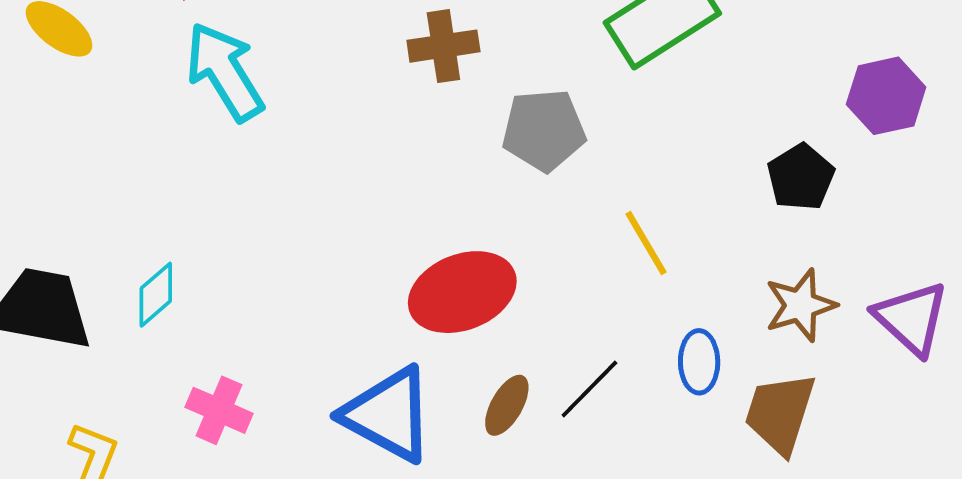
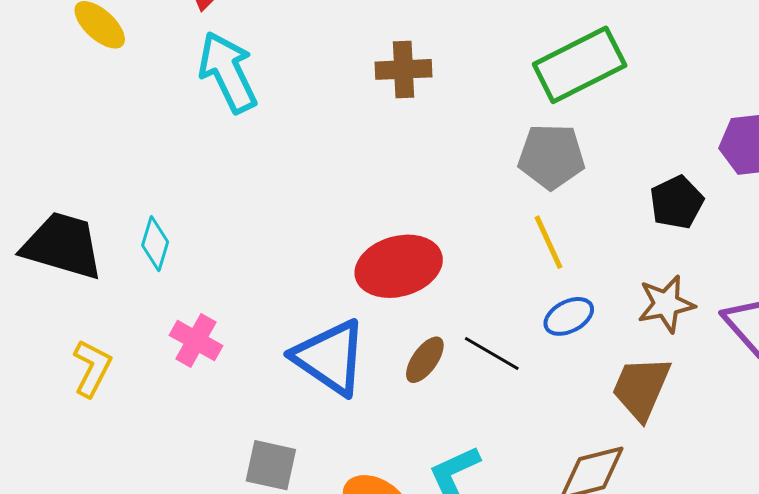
gray pentagon: (544, 130) -> (551, 157), moved
cyan diamond: (156, 295) -> (155, 244), turned -38
blue ellipse: (699, 362) -> (569, 316), moved, turned 57
black line: (589, 389) -> (492, 353), turned 70

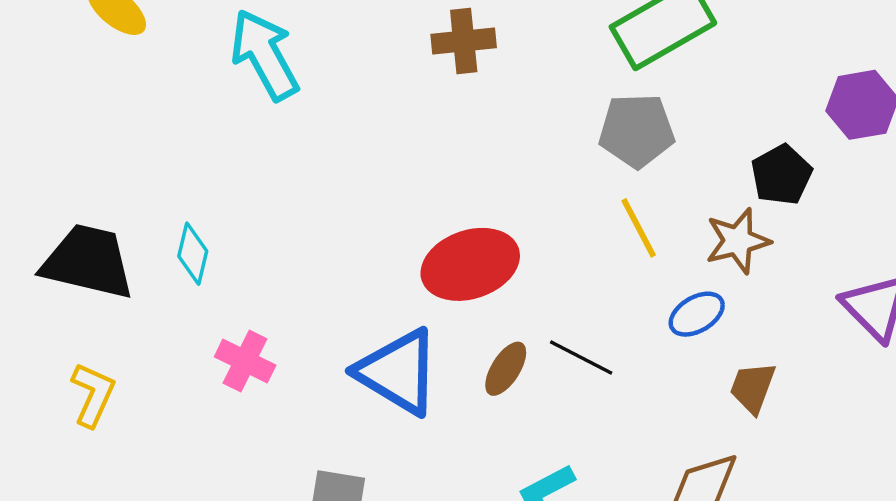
brown star: (666, 304) -> (738, 241), moved
blue ellipse: (569, 316) -> (697, 314), moved
yellow L-shape: (92, 368) -> (93, 395), moved
brown trapezoid: (641, 388) -> (753, 388), size x0.7

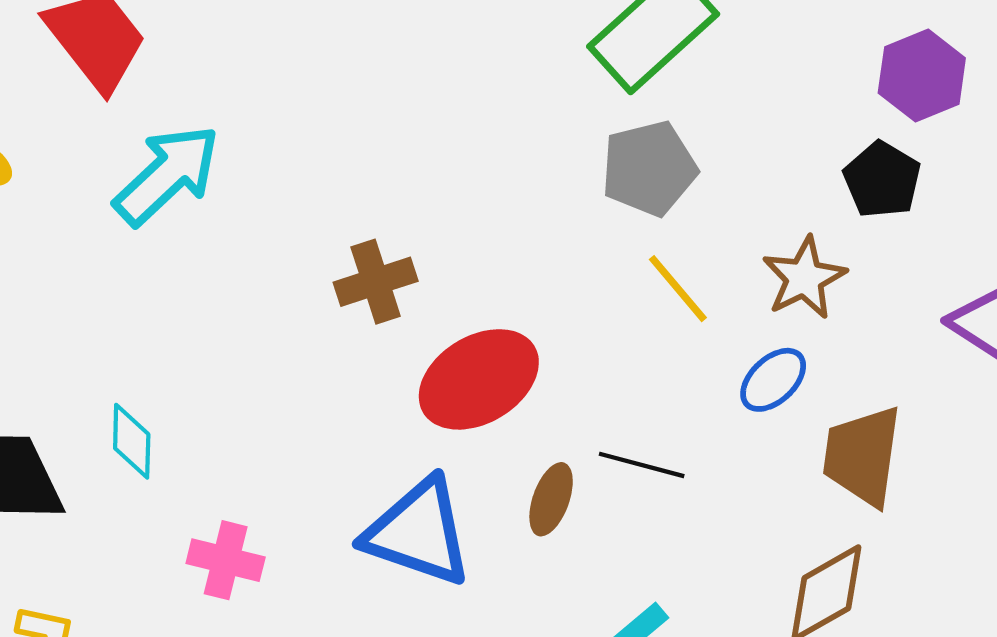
brown cross: (464, 41) -> (376, 282), moved
cyan arrow: (265, 55) -> (167, 175), turned 88
black pentagon: (781, 175) -> (882, 180), moved
brown trapezoid: (753, 388) -> (862, 456), size x1.5

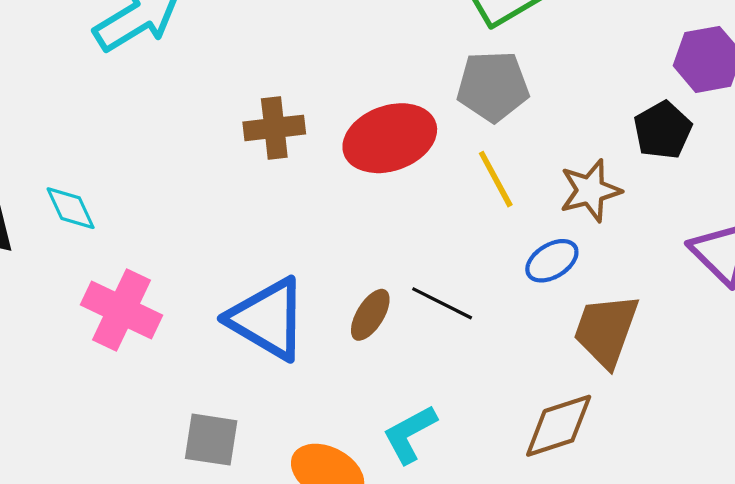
red ellipse: (479, 379) -> (390, 138), moved
cyan diamond: (132, 441) -> (71, 208), turned -38
pink cross: (226, 560) -> (122, 310), size x1.4

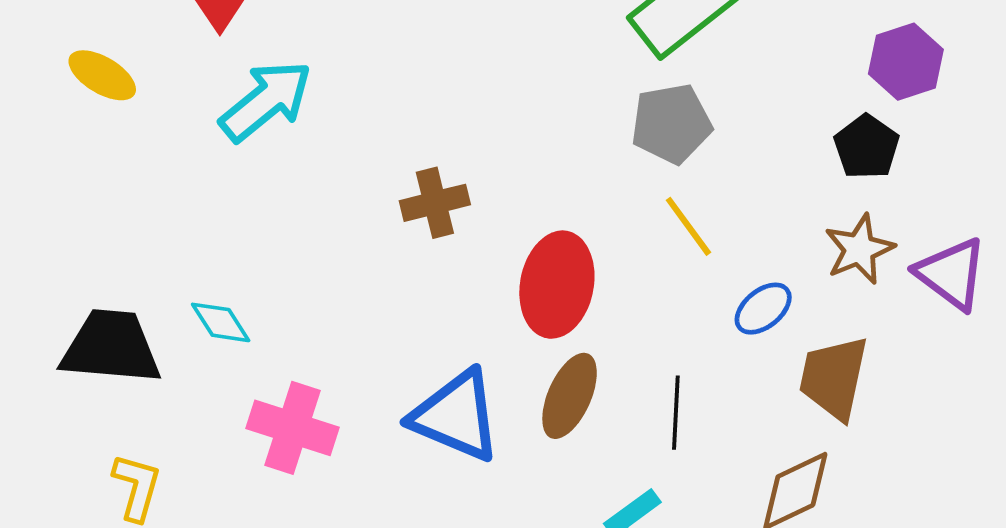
red ellipse: (390, 138) -> (557, 285), moved, turned -52
brown star: (590, 191) -> (859, 249), moved
black line: (442, 303) -> (676, 413), moved, turned 74
brown ellipse: (370, 315) -> (570, 396), size x1.4

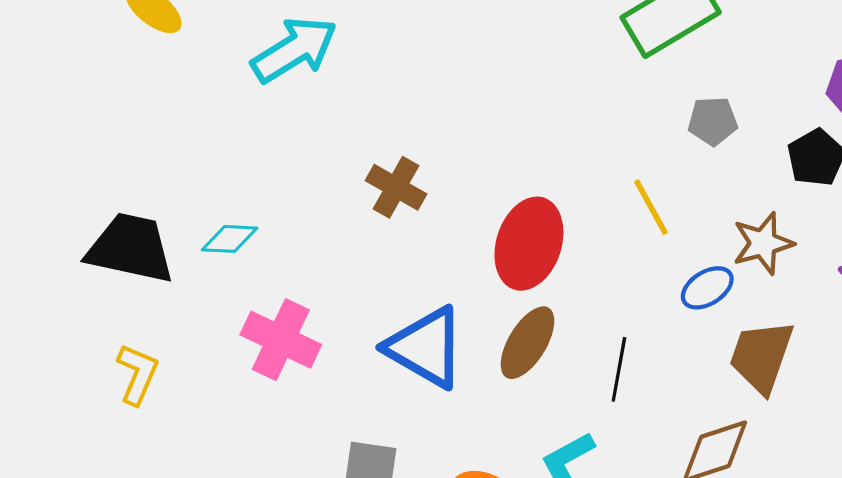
gray pentagon: (671, 124) -> (713, 121), moved, size x0.7
brown cross: (435, 203) -> (396, 187), moved, turned 36
brown star: (859, 249) -> (763, 243), moved
cyan diamond: (221, 322) -> (230, 239), turned -62

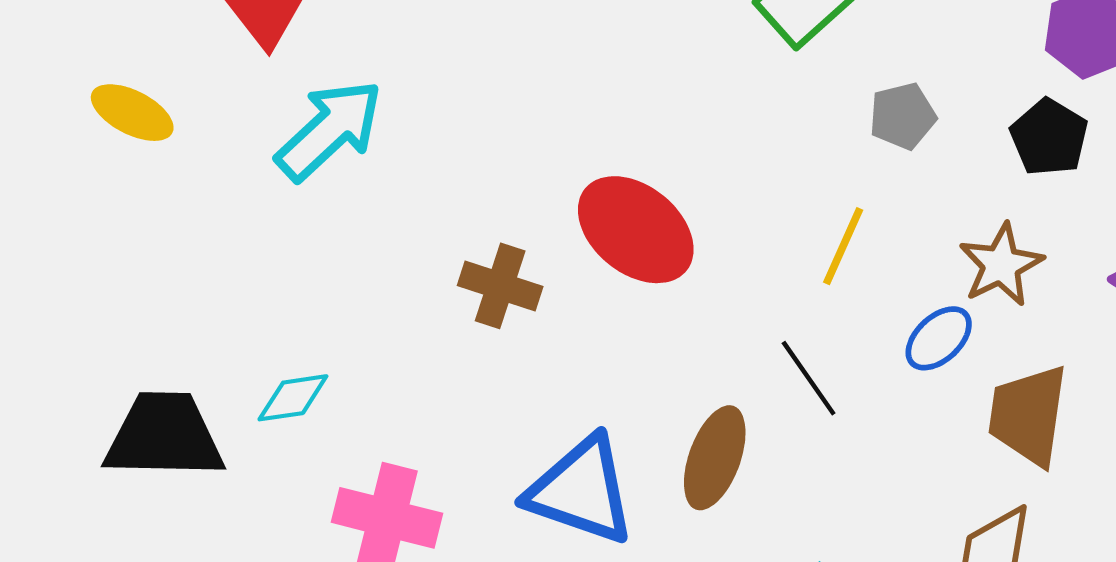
yellow line: (651, 207) -> (843, 246), turned 64
red ellipse: (529, 244) -> (636, 230), moved, turned -58
black line: (619, 369) -> (809, 378), moved, turned -34

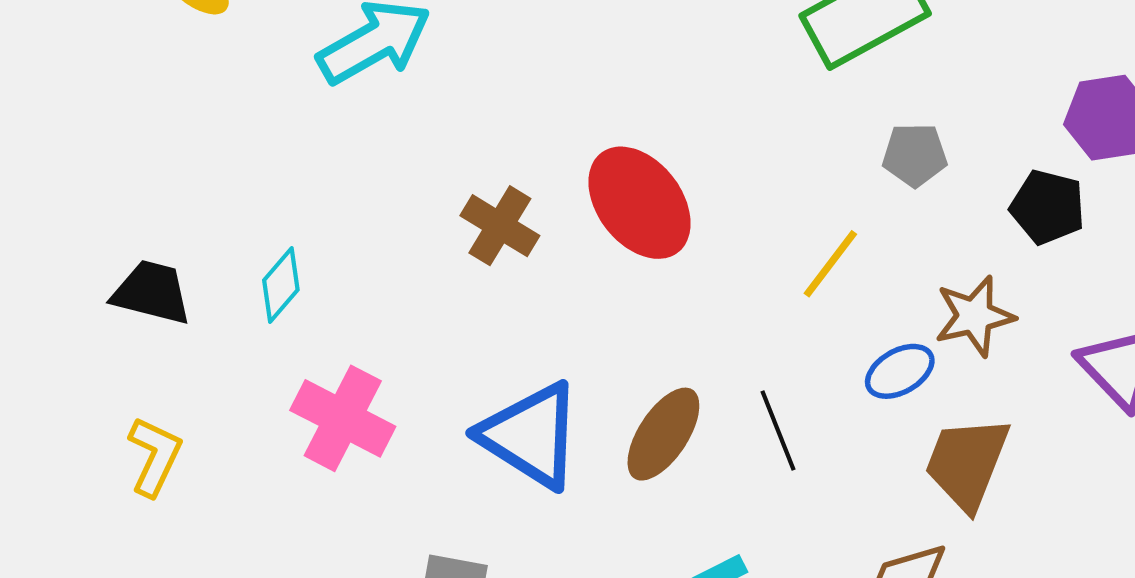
black pentagon: (1049, 137) -> (1048, 207), turned -30
black line: (809, 378) -> (778, 430), moved
cyan diamond: (293, 398) -> (281, 285), turned -54
black trapezoid: (164, 436) -> (152, 292), size x0.7

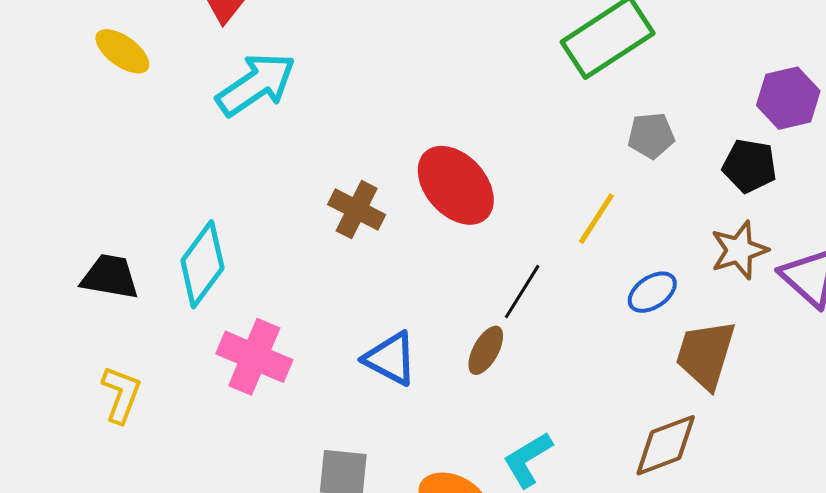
cyan diamond: (281, 285) -> (202, 264), size x1.6
brown star: (974, 316) -> (739, 250), moved
black line: (778, 430) -> (522, 292), moved, turned 58
brown ellipse: (663, 434) -> (486, 350), size x0.7
blue triangle: (531, 435) -> (390, 359), size x0.7

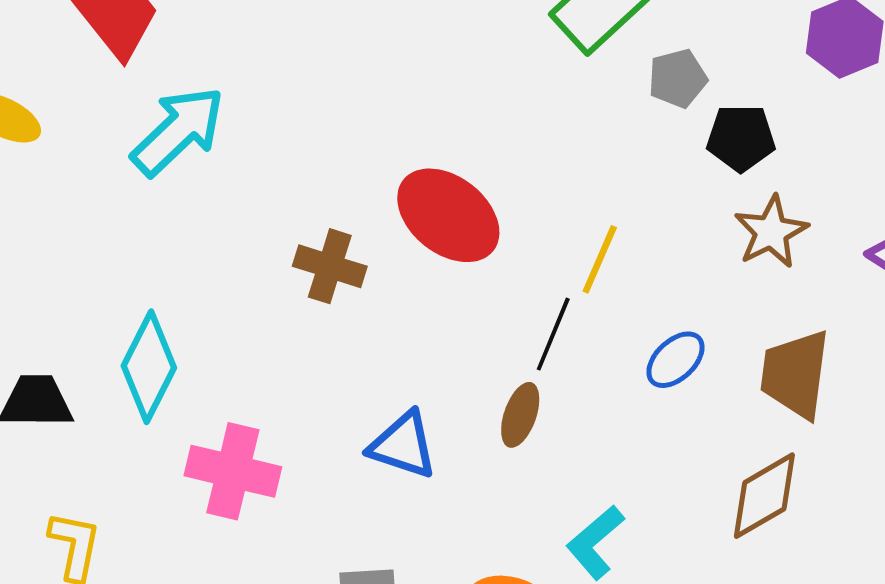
gray pentagon: (651, 136) -> (678, 78), moved
black pentagon: (749, 166) -> (741, 138), moved
yellow line: (596, 219) -> (600, 259), moved
brown star: (739, 250) -> (771, 232), moved
blue ellipse: (652, 292) -> (676, 360), moved

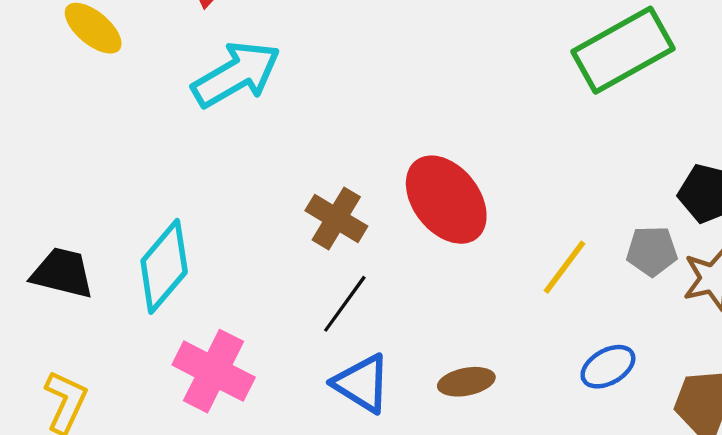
gray pentagon: (678, 78) -> (652, 251), moved
black line: (553, 334) -> (345, 304), moved
brown ellipse: (520, 415) -> (466, 382), turned 46

